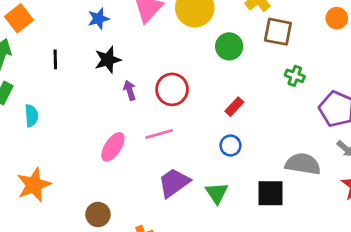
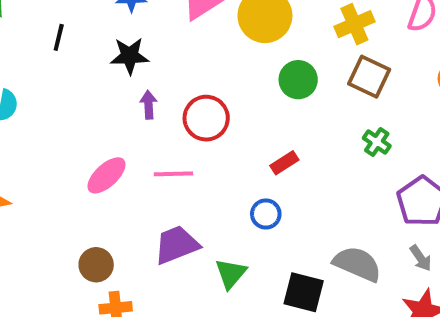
brown circle: (98, 214) -> (96, 265), moved

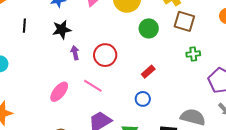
green cross: (377, 142) -> (193, 54), turned -32
pink line: (173, 174) -> (93, 86), turned 42

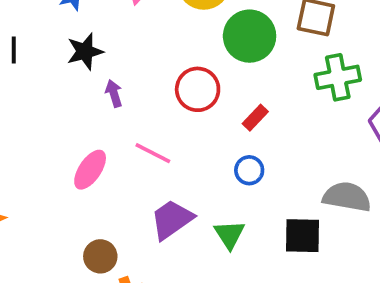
green circle: (149, 28) -> (250, 36), size x1.4
green cross: (193, 54) -> (338, 77), size x1.6
red circle: (105, 55) -> (198, 89), moved

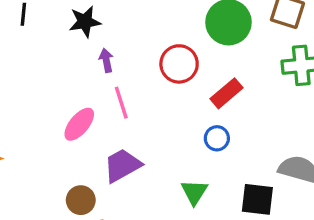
red rectangle: (255, 118) -> (227, 93), size x1.4
pink line: (153, 153) -> (121, 103), moved, turned 40
purple trapezoid: (172, 219) -> (122, 165), moved

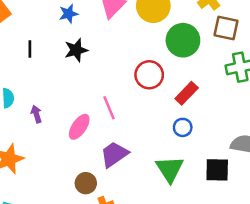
purple arrow: (106, 60) -> (36, 114), moved
green triangle: (194, 192) -> (170, 169), size x1.4

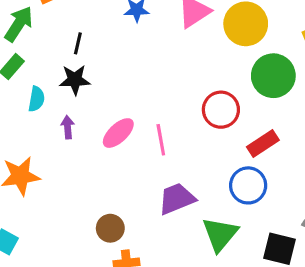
black star: (76, 50) -> (75, 80), moved
pink ellipse: (79, 127) -> (118, 133), moved
blue circle: (183, 127) -> (248, 185), size x1.5
purple trapezoid: (114, 154) -> (177, 199), moved

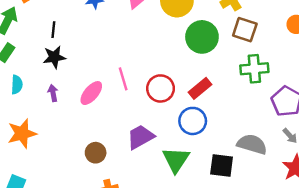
cyan semicircle: (36, 99) -> (17, 85), moved
red circle: (221, 110) -> (161, 88), moved
pink line: (161, 140) -> (123, 79), moved
brown circle: (110, 228) -> (96, 153), moved

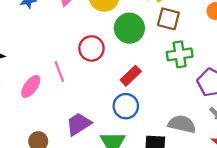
red circle: (161, 88) -> (91, 48), moved

